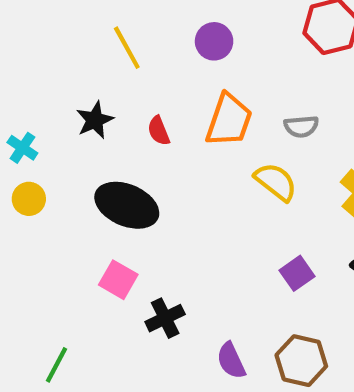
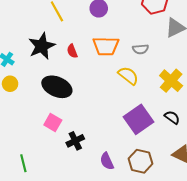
black star: (95, 120) -> (42, 46), size x1.5
orange trapezoid: (229, 120) -> (106, 46), turned 72
purple square: (297, 273) -> (138, 119), size x1.8
green line: (57, 365) -> (23, 163), turned -42

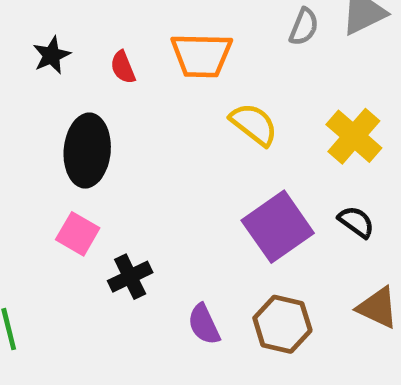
black star: (42, 46) -> (51, 55), size x0.6
gray semicircle: (141, 49) -> (304, 27), moved, turned -63
black ellipse: (57, 87) -> (87, 151), turned 72

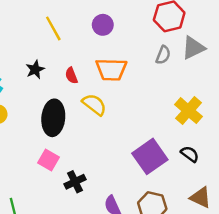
yellow semicircle: (254, 124) -> (94, 105), moved

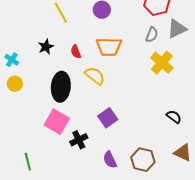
yellow cross: (188, 111) -> (162, 63), moved
purple square: (150, 156) -> (108, 118), moved, size x0.7
pink square: (48, 160) -> (57, 122), size x1.4

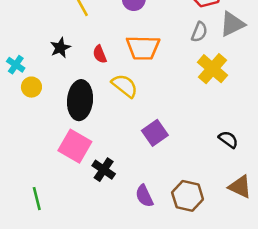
yellow circle: (15, 84) -> (31, 87), moved
purple square: (108, 118) -> (155, 133), moved
black cross: (79, 140) -> (104, 170), turned -30

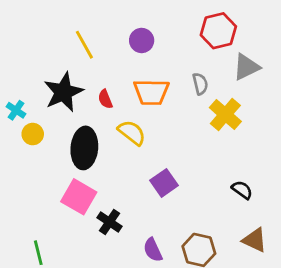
gray semicircle: (199, 32) -> (200, 84), moved, turned -36
black star: (60, 48) -> (63, 92), size x1.8

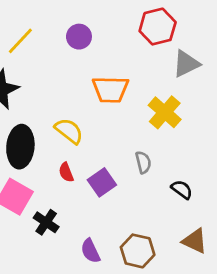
yellow line: (84, 45) -> (20, 41), turned 72
gray semicircle: (200, 84) -> (143, 162), moved
orange trapezoid: (151, 92) -> (110, 89), moved
red semicircle: (105, 99) -> (66, 172), moved

